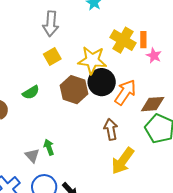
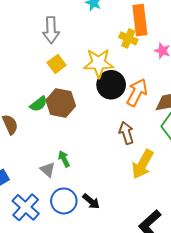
yellow cross: (123, 40) -> (128, 38), size x0.7
orange rectangle: (143, 40) -> (140, 20), moved, size x1.8
brown hexagon: (74, 90) -> (61, 103), moved

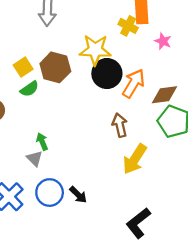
yellow square: (57, 64) -> (23, 67), moved
brown hexagon: (61, 103) -> (55, 67), moved
green arrow: (64, 159) -> (42, 142), moved

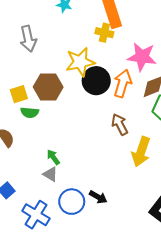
pink star: (163, 41) -> (142, 57), moved, size x1.8
yellow square: (23, 67) -> (19, 94), turned 30
green semicircle: (29, 89) -> (30, 112), turned 54

